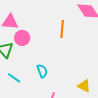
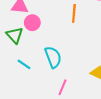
cyan semicircle: (42, 71) -> (53, 57), size x1.5

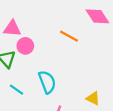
orange line: (74, 13) -> (69, 36), turned -66

